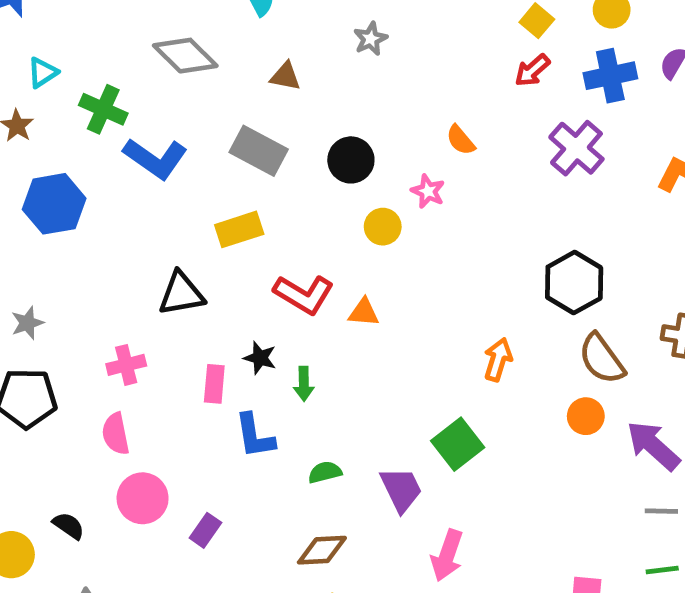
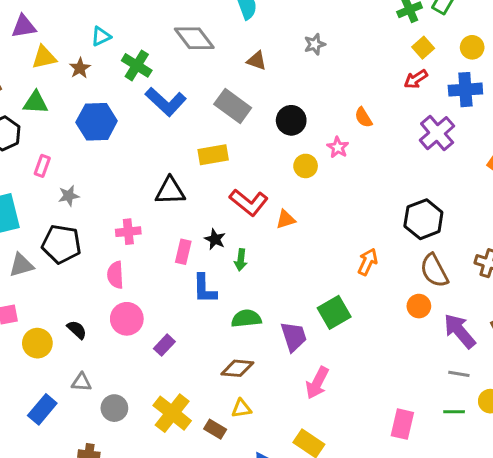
orange triangle: (364, 312) -> (286, 219), turned -30
green semicircle: (325, 472) -> (246, 319), size x1.4

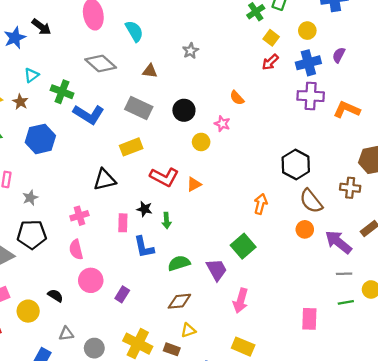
purple cross: (437, 133) -> (311, 96), moved, turned -35

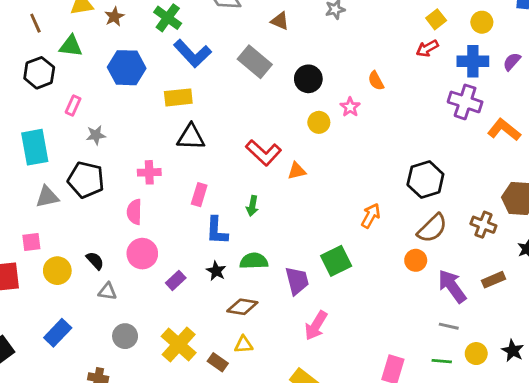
yellow rectangle: (131, 147) -> (178, 97), moved
brown semicircle: (311, 201) -> (432, 228), turned -110
black star: (145, 209) -> (216, 271), moved
gray triangle: (66, 334) -> (107, 291), moved

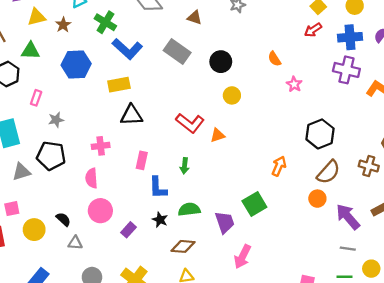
pink star: (350, 107) -> (294, 84), moved

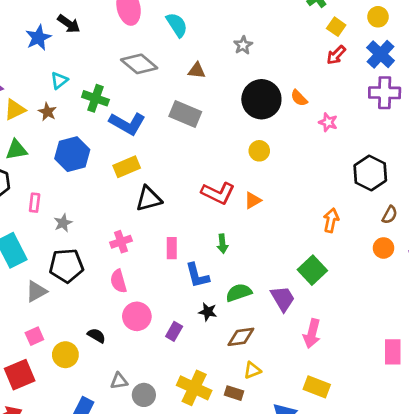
blue cross: (350, 37) -> (381, 54), turned -30
black circle: (221, 62) -> (261, 99), moved, size x1.5
brown semicircle: (328, 172) -> (390, 215), size x0.6
gray triangle: (75, 243) -> (119, 381), moved

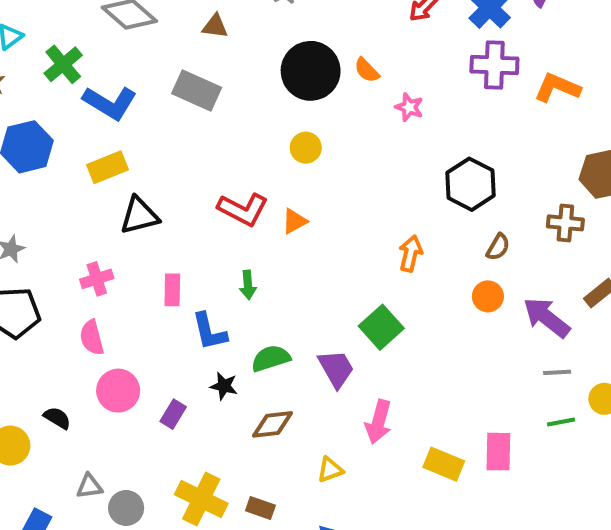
green cross: (95, 98) -> (63, 64), turned 30
yellow triangle: (252, 370) -> (330, 470), moved
yellow rectangle: (317, 387) -> (444, 464), moved

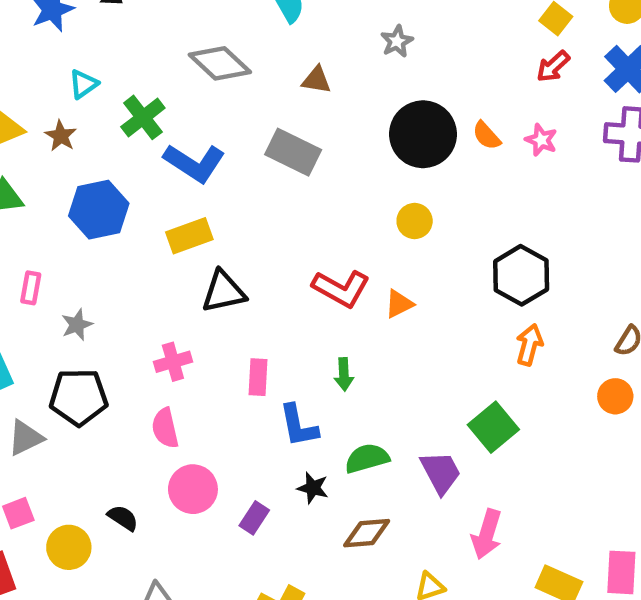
pink star: (409, 107) -> (541, 140), moved
black hexagon: (471, 184) -> (521, 275), moved

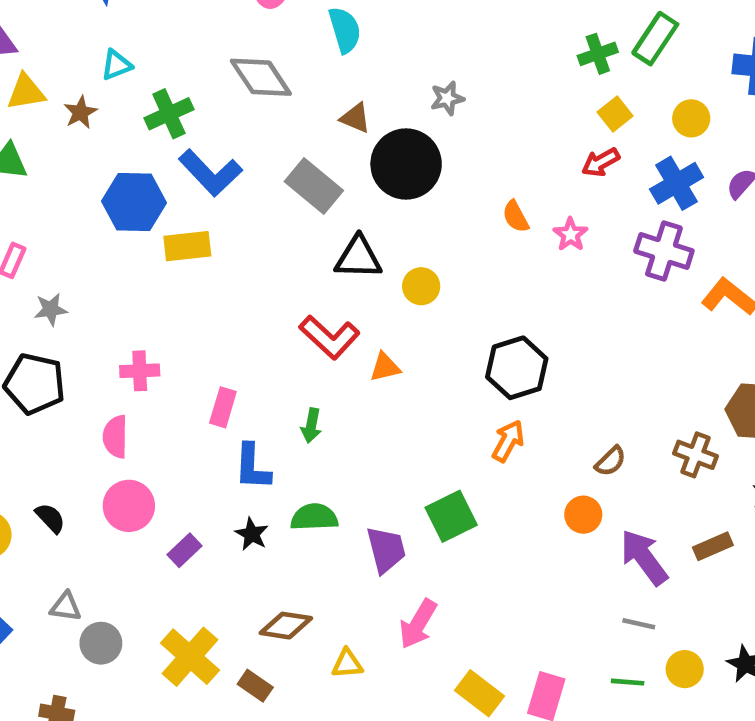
black circle: (423, 134) -> (406, 164), moved
blue hexagon: (99, 210) -> (134, 202), moved
black triangle: (224, 292) -> (358, 258), moved
brown diamond: (367, 533) -> (286, 626), moved

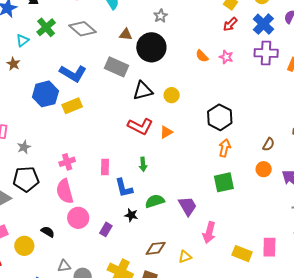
green cross: (169, 114) -> (46, 27), moved
pink semicircle: (115, 437) -> (65, 191), size x1.4
green square: (451, 516) -> (224, 182), moved, turned 30

